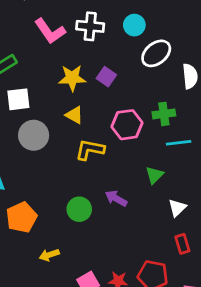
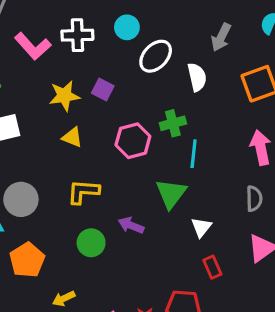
gray circle: (34, 135) -> (21, 199), moved
cyan line: (179, 143) -> (194, 154), turned -70
yellow L-shape: (90, 150) -> (83, 192), moved
green triangle: (155, 175) -> (171, 194), size x1.5

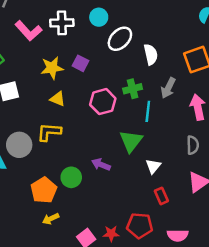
gray arrow: (221, 37) -> (168, 88), moved
yellow L-shape: (83, 192) -> (49, 132), moved
orange pentagon: (27, 260) -> (44, 190), moved

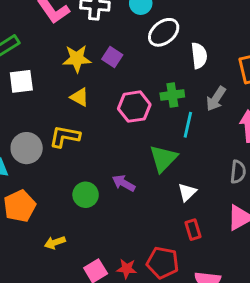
orange pentagon: (44, 190) -> (20, 206), moved

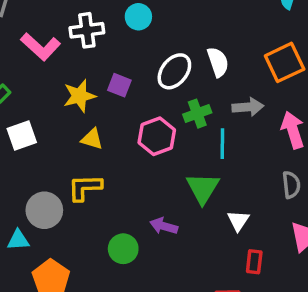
white ellipse: (164, 32) -> (174, 71), moved
gray arrow: (216, 99) -> (248, 107), turned -115
red rectangle: (193, 230) -> (254, 262), turned 36

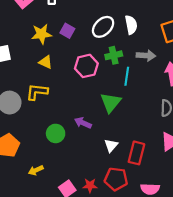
white triangle: (238, 221) -> (111, 145), moved
red rectangle: (254, 262) -> (136, 153), size x1.5

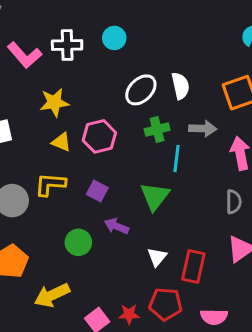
purple square: (67, 31) -> (97, 191), moved
pink hexagon: (86, 66) -> (99, 136), moved
yellow arrow: (36, 170) -> (52, 295), size x1.6

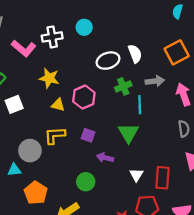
white ellipse: (141, 90) -> (108, 61), turned 35
yellow star: (54, 102) -> (49, 78), turned 30
green circle: (78, 242) -> (86, 182), moved

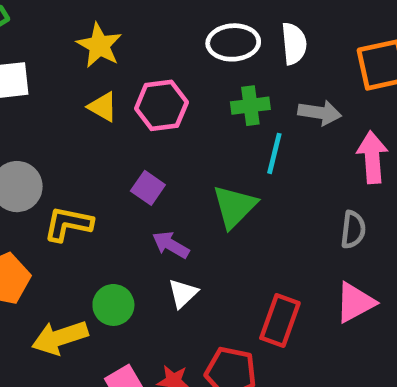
yellow L-shape: (55, 135) -> (68, 224), moved
white triangle: (136, 175) -> (183, 293), moved
green circle: (86, 182) -> (113, 305), moved

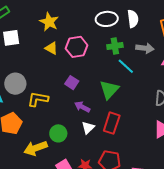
cyan line: (274, 153) -> (126, 66), turned -60
red rectangle: (280, 320) -> (112, 123), moved

